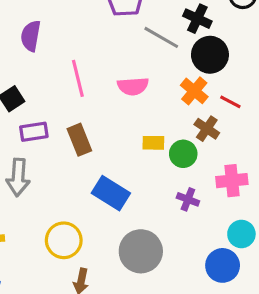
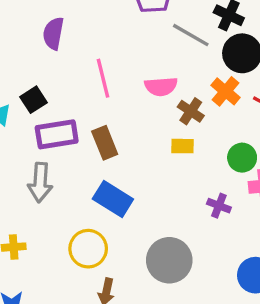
brown cross: (207, 129) -> (191, 111), moved
purple rectangle: (34, 132) -> (57, 134), size x1.4
green circle: (183, 154) -> (242, 158), moved
blue rectangle: (111, 193) -> (113, 199), moved

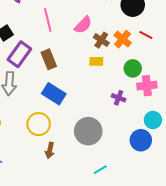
pink semicircle: (161, 86) -> (83, 25), turned -42
orange cross: (226, 91) -> (123, 39), moved
purple rectangle: (57, 134) -> (19, 54), turned -45

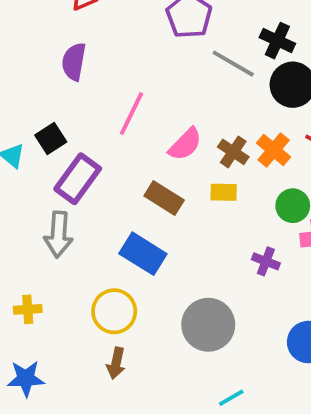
pink line: (48, 20) -> (131, 113), turned 40
pink semicircle: (83, 25) -> (185, 144), moved
brown rectangle: (49, 59) -> (164, 198), moved, turned -36
brown arrow: (50, 150) -> (116, 363), moved

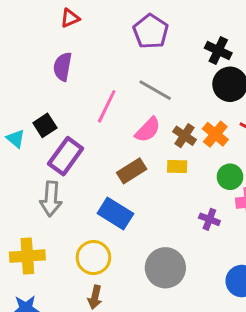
gray line: (233, 64) -> (155, 90), moved
brown rectangle: (164, 198) -> (132, 171), turned -64
yellow cross: (28, 309) -> (27, 256), size x1.6

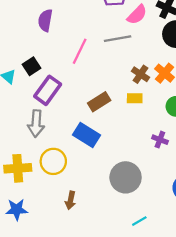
gray line: (155, 90) -> (118, 39), turned -40
pink semicircle: (148, 130) -> (137, 15), moved
yellow circle: (93, 258) -> (53, 161), moved

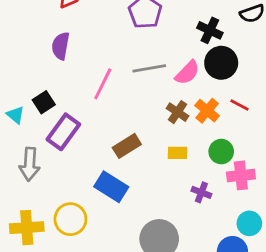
pink semicircle: (137, 15) -> (187, 73), moved
yellow rectangle: (135, 98) -> (178, 153), moved
gray arrow: (36, 124) -> (30, 164), moved

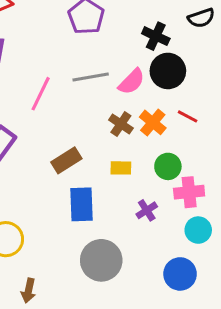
blue rectangle: (111, 187) -> (82, 204), moved, turned 56
purple cross: (201, 192) -> (147, 210), turned 36
cyan circle: (249, 223) -> (198, 230), moved

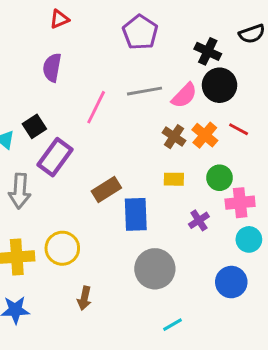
brown rectangle: (66, 160) -> (106, 189), moved

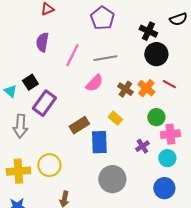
pink semicircle: (184, 95) -> (94, 83), moved
pink line: (96, 107) -> (72, 55), moved
yellow rectangle: (174, 179) -> (115, 118), moved, turned 40
cyan circle: (249, 239) -> (167, 158), moved

